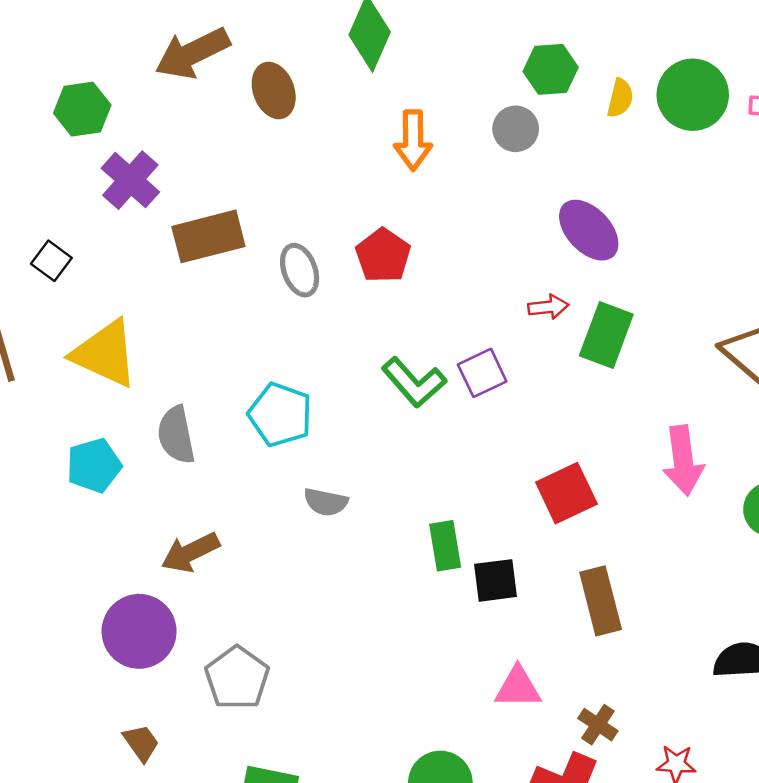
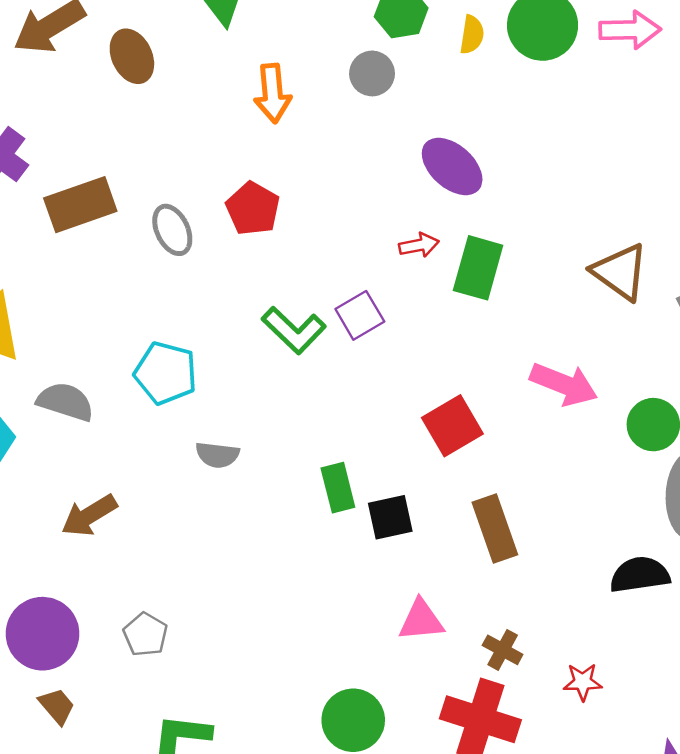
gray semicircle: (176, 435) -> (65, 402), turned 124
pink arrow: (683, 461) -> (564, 384), turned -56
purple circle: (139, 631) -> (43, 634), moved
gray pentagon: (237, 678) -> (145, 635), size x0.7

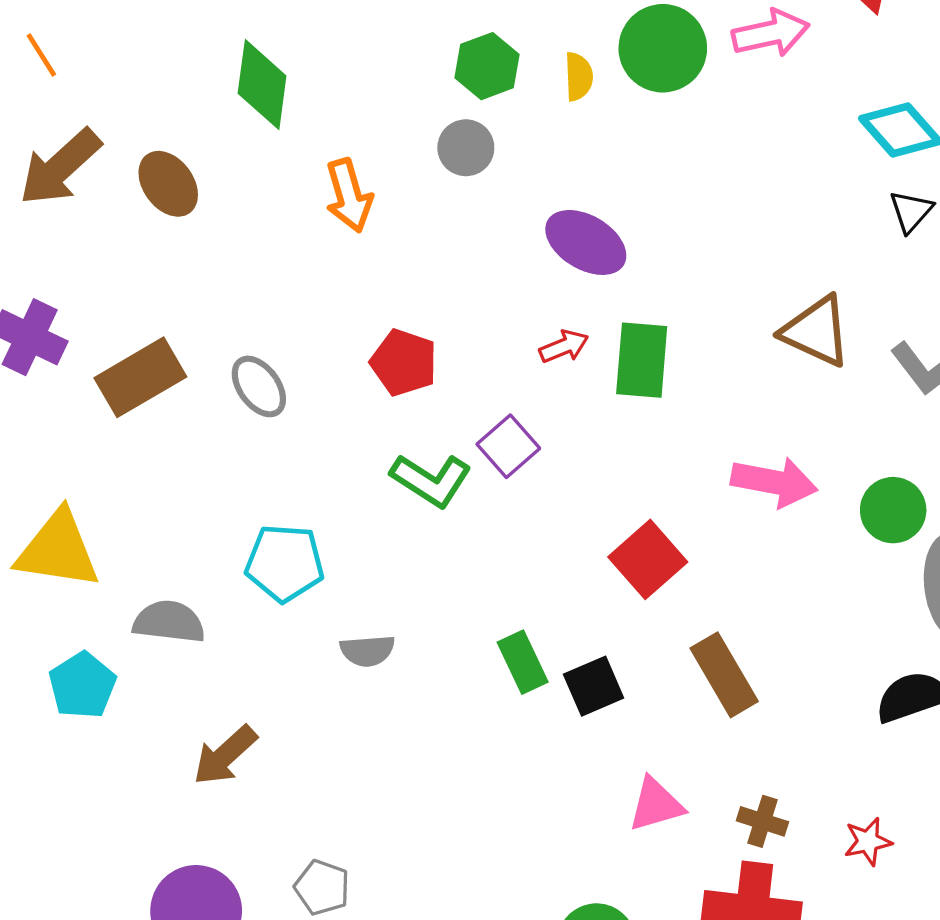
red pentagon: (253, 209) -> (404, 363), moved

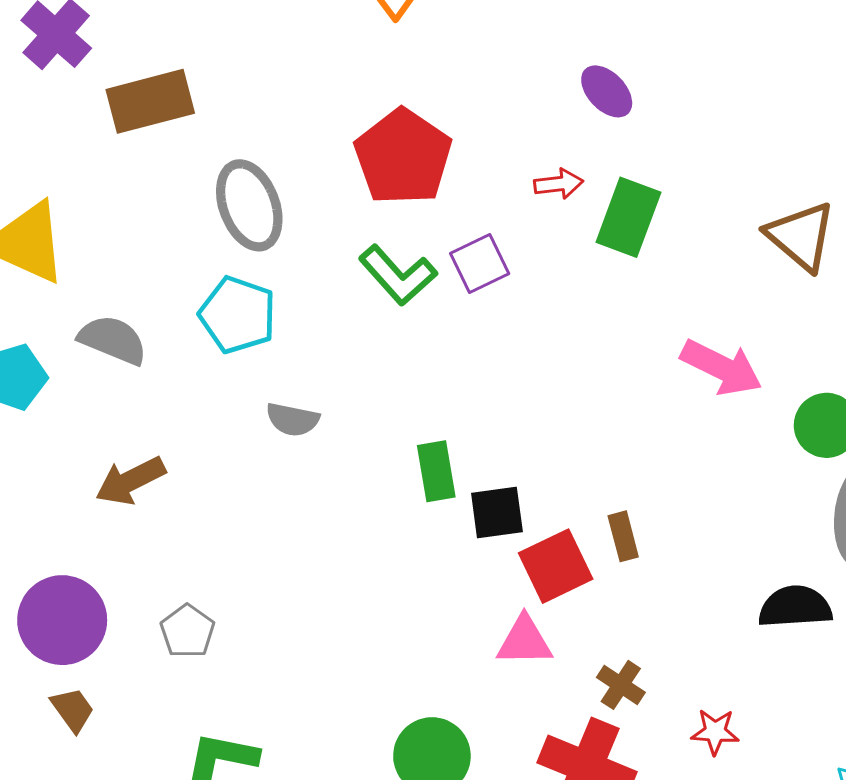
purple ellipse: (586, 242) -> (607, 91), size x0.7
red pentagon: (404, 363) -> (403, 157), size x1.5
gray ellipse: (259, 386) -> (249, 205), moved, size x1.4
red square: (648, 559) -> (556, 566), moved
brown rectangle: (724, 675) -> (623, 536), size x0.6

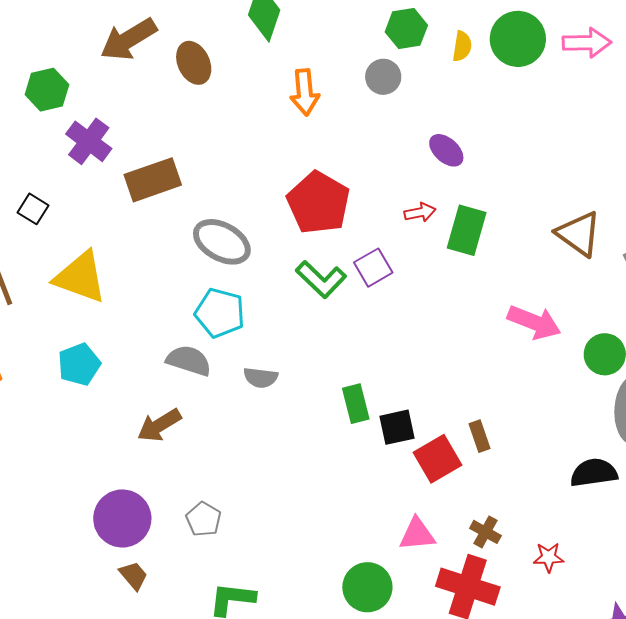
gray ellipse: (249, 205) -> (222, 242), turned -36
gray semicircle: (113, 340) -> (189, 360), moved
pink triangle: (525, 641) -> (417, 534), moved

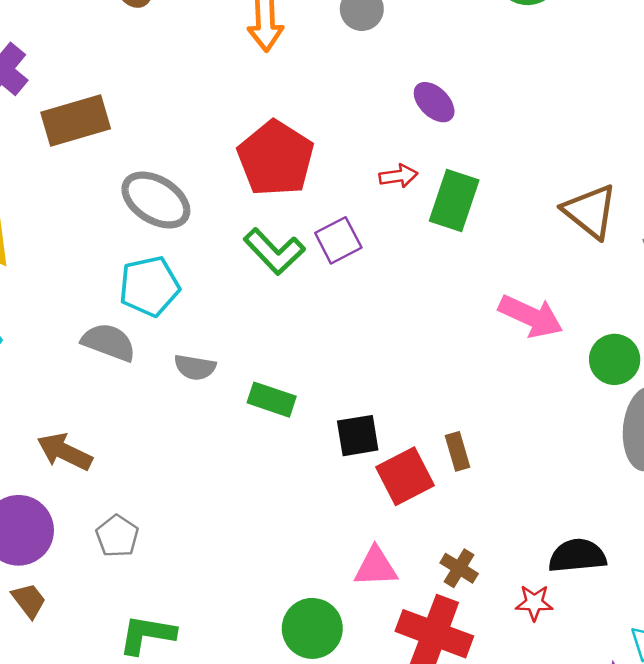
cyan pentagon: (220, 313) -> (149, 286), turned -30
green rectangle: (356, 404) -> (272, 400), moved, turned -60
brown arrow: (159, 425) -> (65, 452), moved, turned 54
black semicircle: (594, 473) -> (577, 556), moved

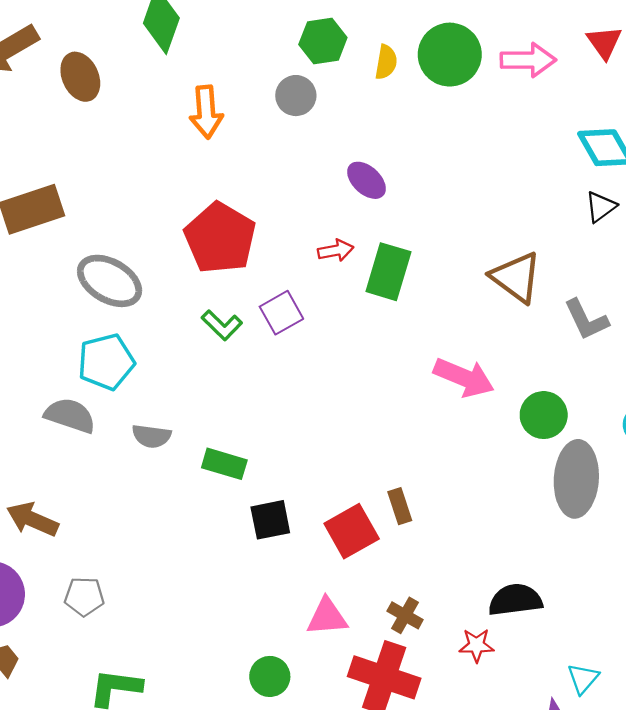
green L-shape: (274, 251) -> (222, 325), size x0.7
black square: (358, 436) -> (270, 520), moved
gray pentagon: (117, 536) -> (84, 597), turned -30
green circle: (312, 628) -> (270, 676), size x0.7

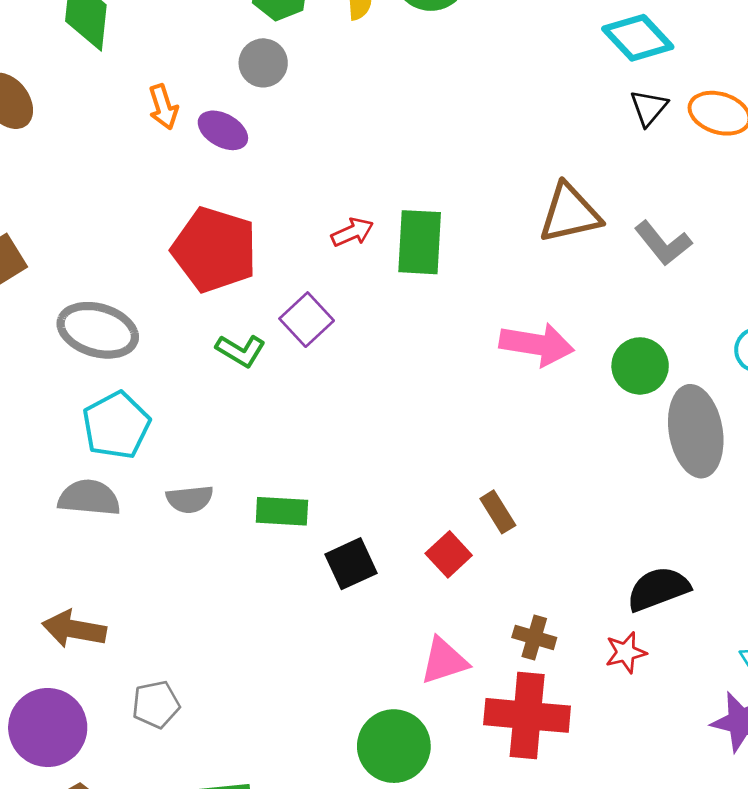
orange arrow: (206, 112) -> (163, 107), size x0.7
purple ellipse: (366, 180) -> (223, 130), moved
brown triangle: (516, 277) -> (570, 213), turned -36
red square: (352, 531) -> (449, 554), size x0.7
green circle: (270, 676) -> (394, 746), size x1.5

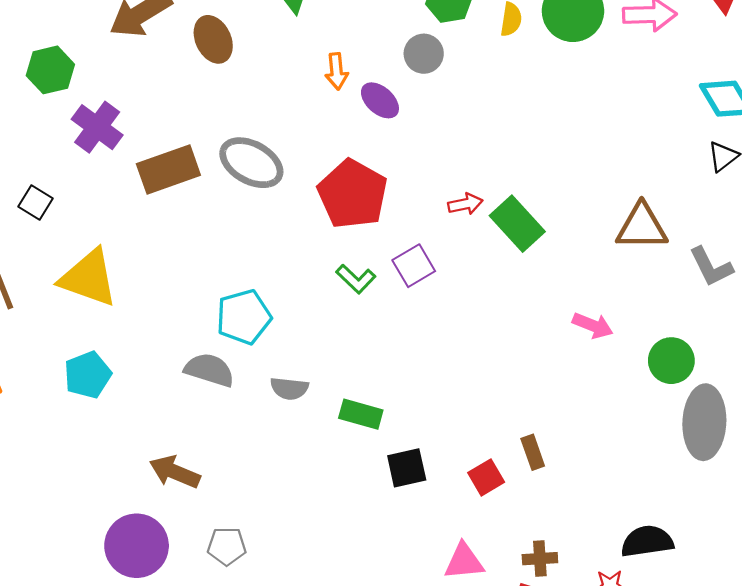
green rectangle: (420, 242) -> (517, 224), turned -58
gray ellipse: (98, 330) -> (251, 163), moved
pink arrow: (537, 344) -> (593, 325), size x0.7
brown cross: (534, 637) -> (540, 559), turned -32

